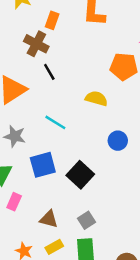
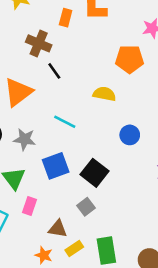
orange rectangle: (52, 20) -> (66, 18), moved
brown triangle: (49, 219) -> (58, 229), moved
gray square: (86, 220) -> (86, 207), moved

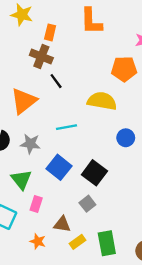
orange rectangle: (66, 18) -> (50, 32), moved
yellow semicircle: (104, 94) -> (102, 101), size x1.4
cyan line: (65, 122) -> (66, 127), turned -36
blue square: (56, 166) -> (59, 167), turned -30
orange star: (44, 255) -> (38, 241), moved

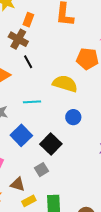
blue circle: (126, 138) -> (73, 117), moved

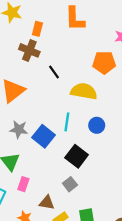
black line: (28, 62) -> (54, 72), moved
cyan line: (32, 102) -> (67, 122), moved, turned -72
blue square: (21, 135) -> (43, 136), moved

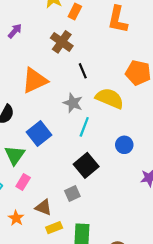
orange rectangle: (37, 29) -> (75, 12), moved
blue circle: (97, 125) -> (124, 145), moved
gray star: (19, 129) -> (73, 103), moved
blue square: (43, 136) -> (39, 133), moved

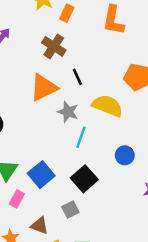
orange triangle: (35, 81) -> (44, 88), moved
blue square: (39, 133) -> (41, 175), moved

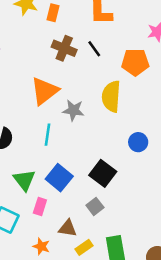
brown cross: (54, 46) -> (64, 48), moved
black line: (77, 77) -> (94, 49), moved
yellow semicircle: (107, 106) -> (111, 96), turned -96
cyan line: (81, 137) -> (48, 135), moved

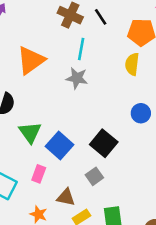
orange triangle: (45, 91) -> (31, 60), moved
yellow semicircle: (111, 96) -> (132, 64), moved, size x0.7
cyan line: (48, 135) -> (81, 49), moved
green triangle: (24, 180) -> (30, 132), moved

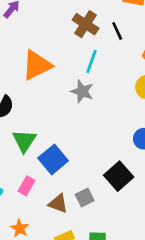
black square: (104, 143) -> (119, 176), moved
brown triangle: (66, 197) -> (58, 203), moved

